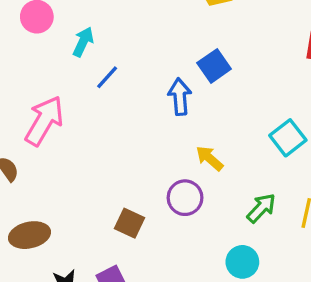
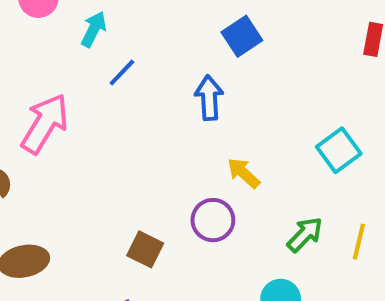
blue square: (214, 66) -> (242, 36), moved

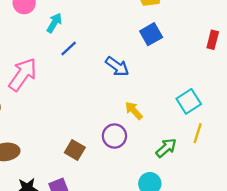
blue square: (242, 36) -> (151, 34), moved
blue arrow: (209, 98) -> (117, 66), turned 125
yellow line: (359, 242) -> (198, 133), moved

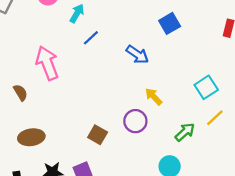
pink arrow: (23, 74) -> (47, 63), turned -56
yellow line: (198, 133) -> (215, 118), turned 30

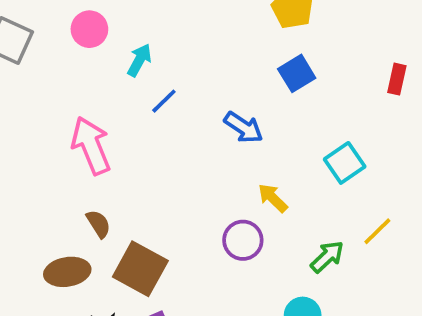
cyan square: (206, 87) -> (345, 163), moved
brown semicircle: (20, 93) -> (98, 224), moved
brown square: (98, 135) -> (140, 269), moved, size x1.6

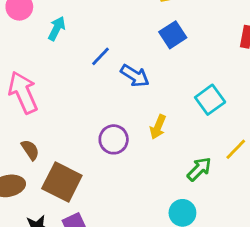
blue line: (164, 101) -> (100, 56), moved
yellow arrow: (273, 198) -> (158, 127), turned -110
purple circle: (243, 240) -> (114, 139), moved

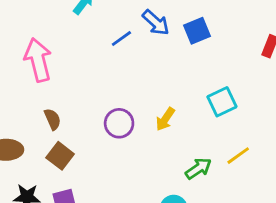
blue arrow: (135, 76) -> (156, 23), moved
brown semicircle: (30, 150) -> (53, 119), moved
brown square: (62, 182) -> (60, 156), size x0.7

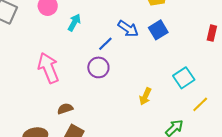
brown semicircle: (53, 119) -> (65, 109), turned -77
purple circle: (119, 123) -> (98, 67), moved
yellow line: (238, 156) -> (200, 104), moved

